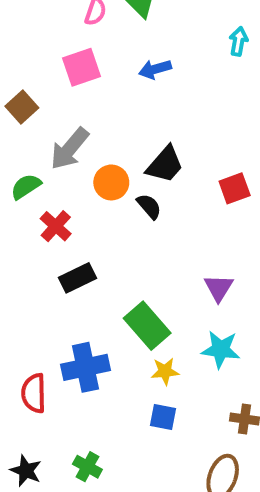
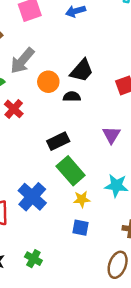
black semicircle: (149, 206) -> (72, 97), turned -49
black rectangle: (78, 278) -> (58, 141), moved
purple triangle: (219, 288) -> (111, 135), moved
blue cross: (85, 367) -> (32, 197), turned -36

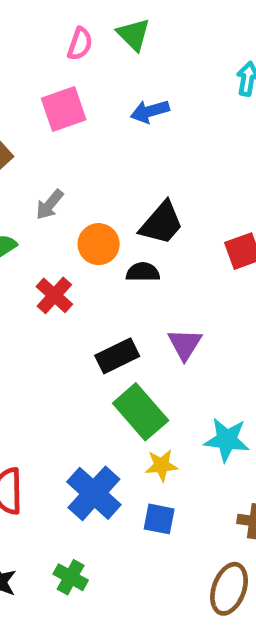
gray arrow: (22, 61) -> (50, 204), size x0.6
red cross: (14, 109) -> (54, 295), moved
purple triangle: (111, 135) -> (185, 344), moved
blue cross: (32, 197) -> (94, 493), moved

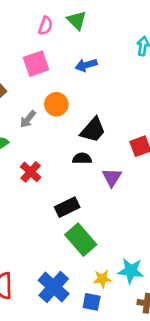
orange circle: (99, 244) -> (56, 104), moved
purple triangle: (185, 344) -> (112, 177), moved
cyan star: (227, 440) -> (131, 271), moved
yellow star: (161, 465) -> (102, 279), moved

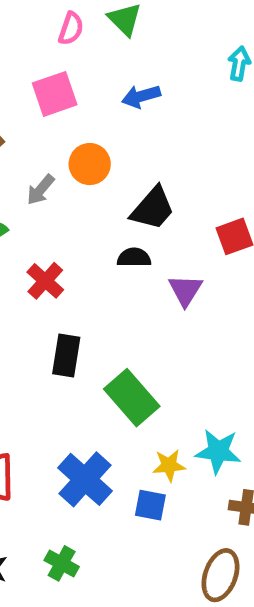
black rectangle: (67, 207) -> (66, 356), moved, turned -55

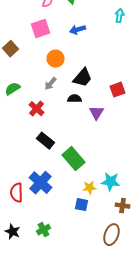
gray arrow: (41, 190) -> (51, 84), moved
black rectangle: (66, 356) -> (46, 141), turned -60
blue cross: (85, 479) -> (41, 183), moved
green cross: (62, 563) -> (44, 230), turned 32

